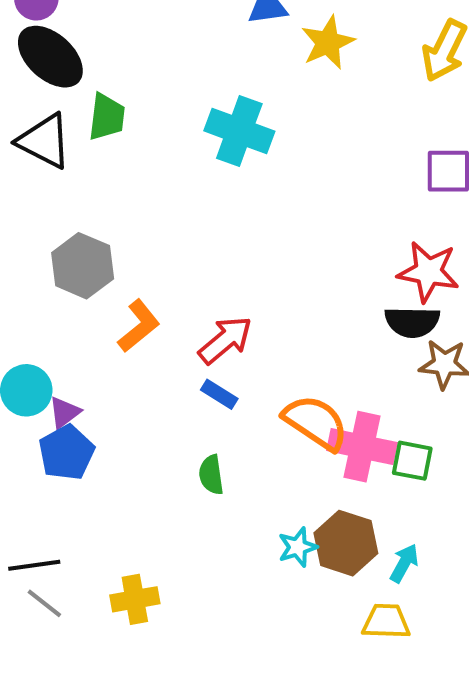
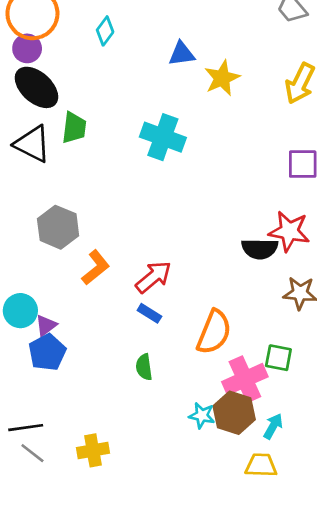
black semicircle: (412, 322) -> (260, 249), moved
orange semicircle: (316, 422) -> (214, 332), turned 78
pink cross: (362, 447) -> (245, 379), moved, turned -36
cyan star: (298, 547) -> (202, 415), turned 30

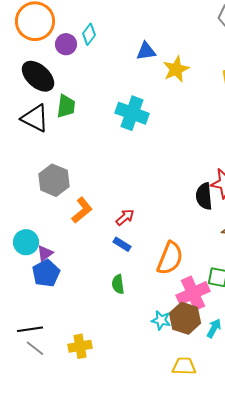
purple circle: (27, 48) -> (66, 44), moved
black semicircle: (260, 249) -> (204, 196), turned 84
red arrow: (153, 277) -> (125, 217), size x0.7
yellow trapezoid: (261, 465) -> (184, 366), moved

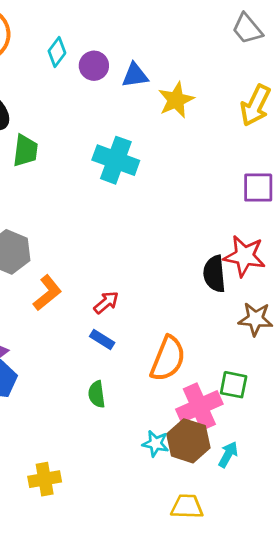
purple circle: (66, 44) -> (94, 66), moved

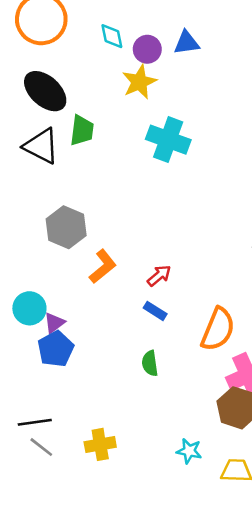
cyan diamond: (57, 52) -> (112, 36), turned -48
blue triangle: (135, 75) -> (187, 43), moved
yellow star: (176, 100) -> (139, 82), moved
cyan star: (156, 444) -> (189, 451), moved

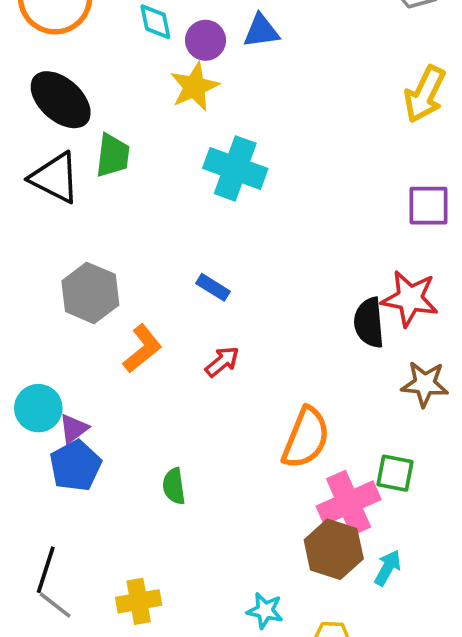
blue rectangle: (155, 311) -> (213, 287), moved
green semicircle: (150, 363) -> (174, 486), moved
black line: (35, 422) -> (46, 570), turned -64

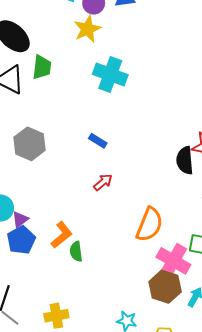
orange L-shape: (142, 349) -> (62, 235), moved
pink cross: (349, 503) -> (173, 261), turned -36

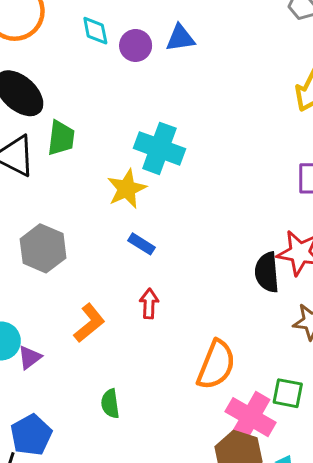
yellow star: (87, 29) -> (127, 189), moved
red arrow: (103, 182) -> (149, 304), turned -48
orange L-shape: (62, 235) -> (89, 323), moved
blue pentagon: (21, 240) -> (31, 435), moved

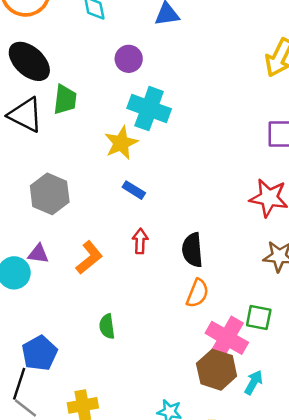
purple circle: (136, 45) -> (129, 59), moved
black semicircle: (267, 272) -> (192, 250), moved
purple triangle: (30, 357) -> (38, 254), moved, turned 45
orange semicircle: (216, 365) -> (197, 293), size x0.7

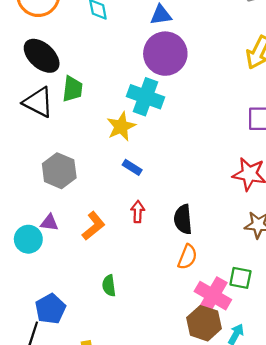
purple circle: (129, 59) -> (165, 54), moved, size x1.8

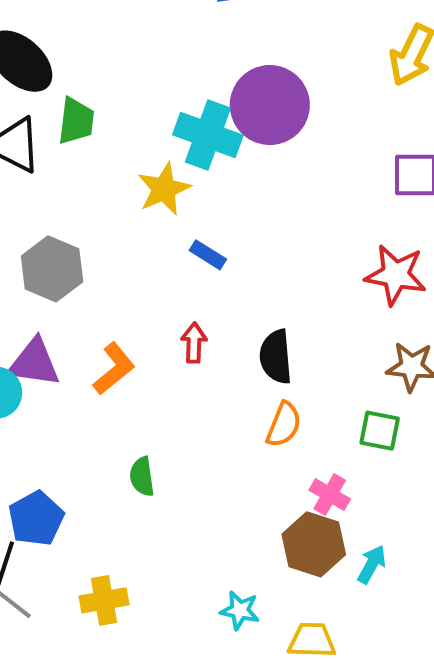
purple circle: (165, 54) -> (270, 105), moved
blue rectangle: (132, 167) -> (208, 255), moved
purple triangle: (49, 223) -> (34, 363), size x1.6
green square: (240, 278) -> (380, 431), moved
pink cross: (213, 296) -> (330, 495), size x0.6

